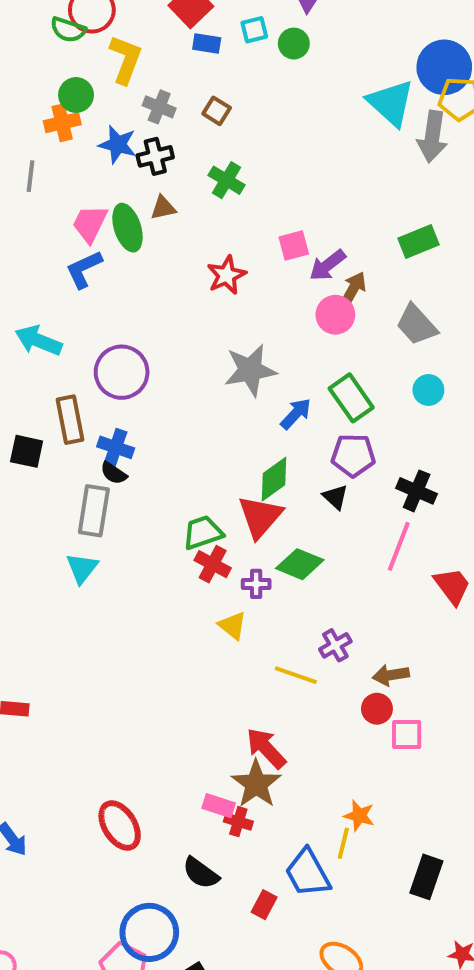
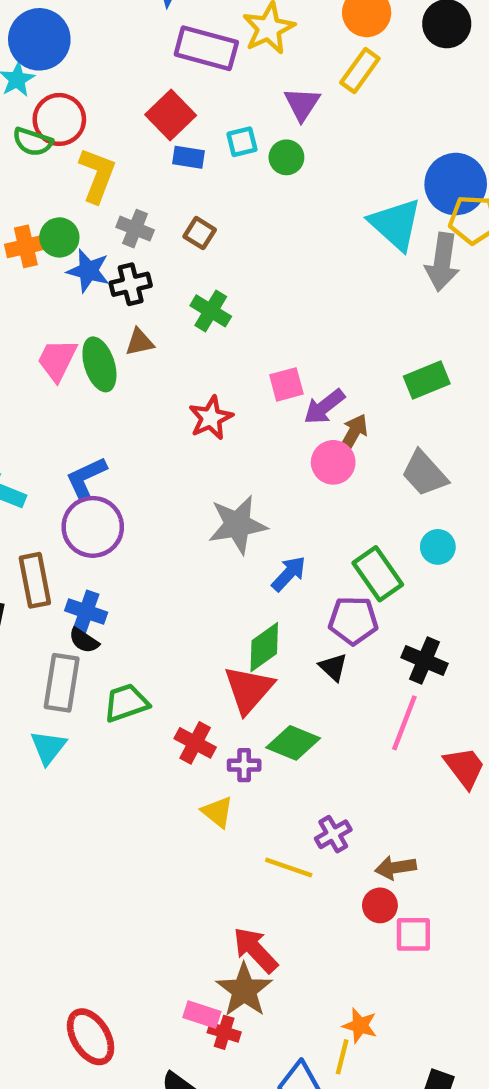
green circle: (76, 95) -> (59, 237), moved
blue L-shape: (84, 269) -> (86, 478), moved
green rectangle: (351, 398) -> (378, 574), moved
green trapezoid: (203, 533) -> (126, 703), moved

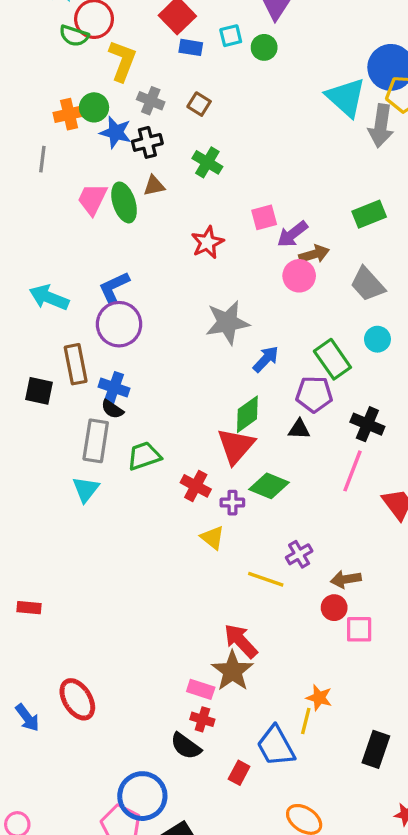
brown arrow: (353, 433) -> (314, 254), turned 44
black triangle: (333, 667) -> (299, 429), turned -40
red cross: (224, 1032) -> (202, 719), moved
red ellipse: (91, 1037) -> (77, 699), moved

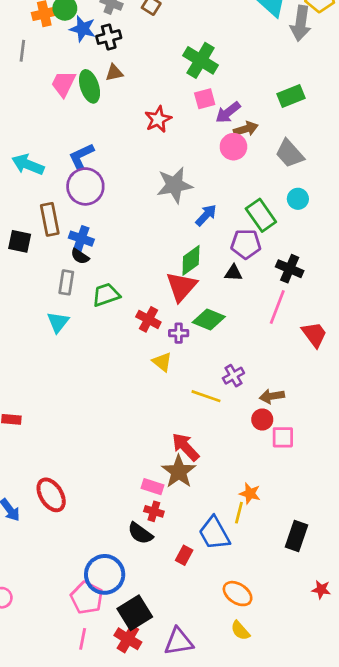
green cross: (207, 162) -> (201, 60), moved, size x1.4
gray rectangle: (96, 441) -> (66, 282), size x0.7

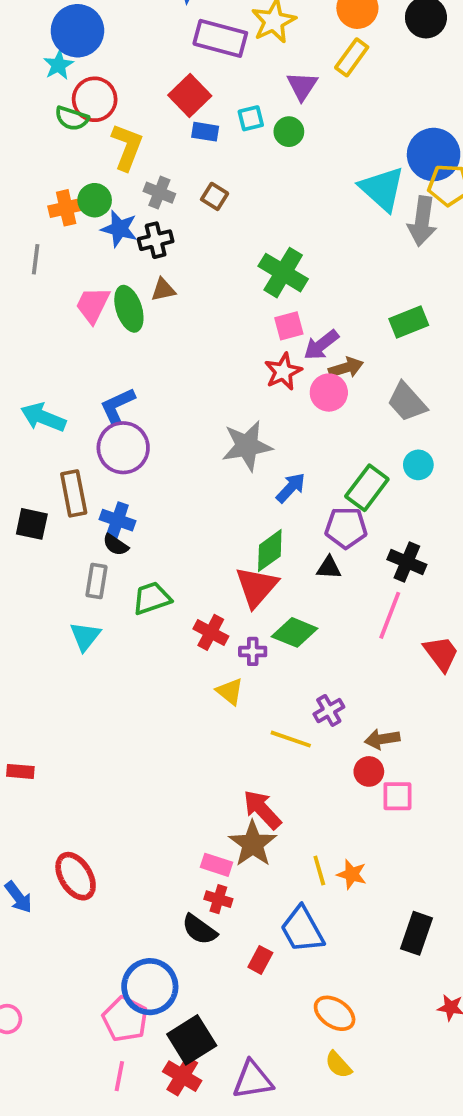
red star: (158, 119) -> (283, 372), moved
green rectangle: (261, 215) -> (367, 488), turned 72
yellow line: (239, 513) -> (319, 870), moved, turned -30

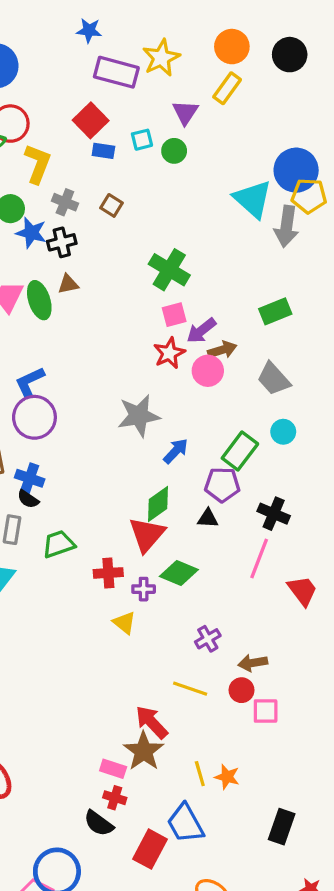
red cross: (211, 632) -> (108, 573), turned -32
yellow line: (291, 739) -> (190, 689), moved
red rectangle: (260, 960) -> (150, 849), size x1.6

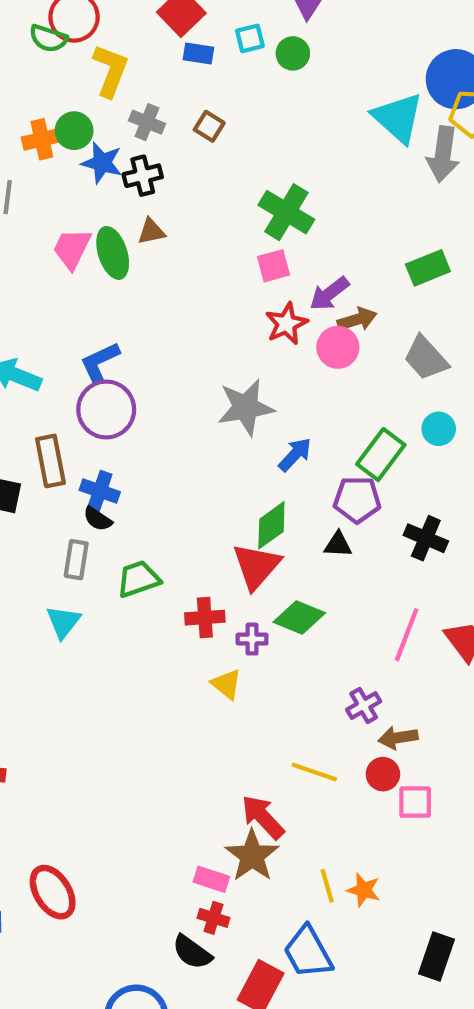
pink square: (174, 315) -> (274, 266), moved
pink line: (259, 559) -> (407, 635), moved
purple cross: (208, 639) -> (364, 706), moved

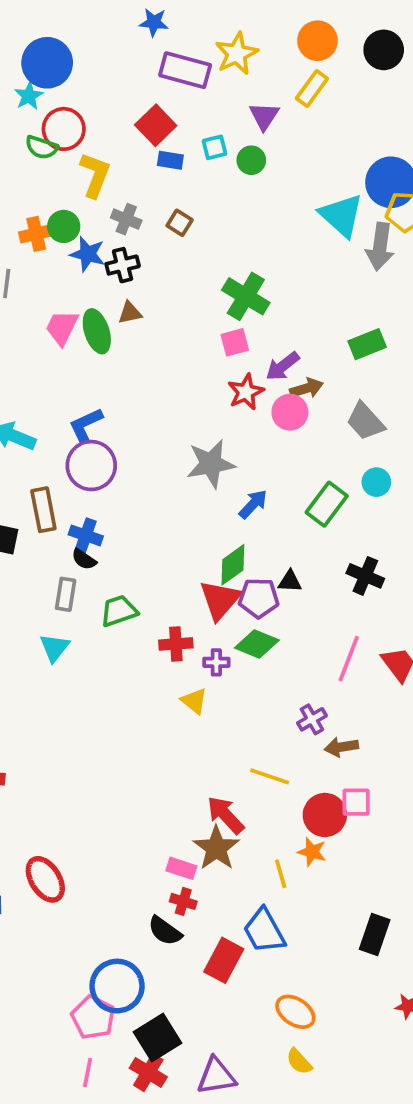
purple pentagon: (357, 500) -> (259, 598), moved
red circle: (383, 774) -> (325, 815), moved, size x1.5
orange star: (364, 890) -> (312, 852), moved

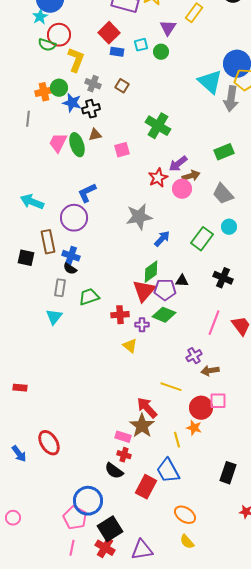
pink square: (235, 342) -> (122, 150), moved
blue L-shape: (86, 425) -> (87, 193), moved

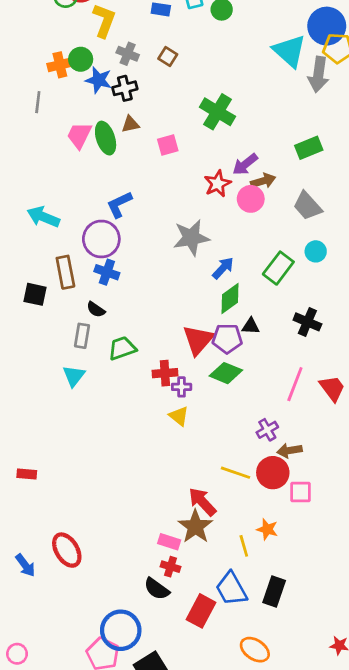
blue cross: (71, 256) -> (107, 272), moved
green diamond: (151, 272) -> (230, 298), moved
purple cross: (142, 325) -> (182, 387), moved
red circle: (201, 408) -> (273, 473), moved
black rectangle: (228, 473) -> (274, 592), moved

